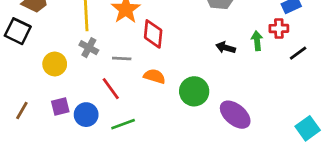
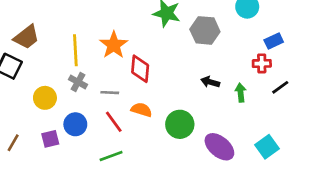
green arrow: (257, 41) -> (241, 93), moved
red line: (111, 89) -> (114, 122), moved
blue circle: (86, 115) -> (75, 124), moved
cyan square: (308, 128) -> (267, 147), moved

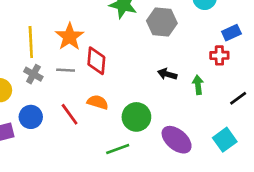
black line: (280, 87) -> (238, 98), moved
gray line: (110, 93) -> (66, 70), moved
green line: (111, 156) -> (118, 149), moved

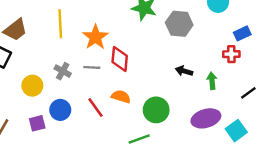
yellow line: (31, 42) -> (60, 24), moved
purple ellipse: (177, 140) -> (206, 118), moved, turned -56

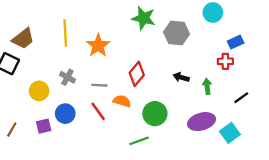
red diamond: (120, 59) -> (137, 74), moved, turned 35
gray line: (92, 67) -> (99, 85), moved

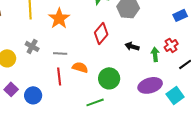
red cross: (225, 61) -> (171, 45), moved, turned -32
red diamond: (137, 74) -> (101, 33), moved
red line: (98, 111) -> (59, 76), turned 30
blue circle: (65, 114) -> (33, 95), moved
purple square: (44, 126) -> (11, 89), turned -32

